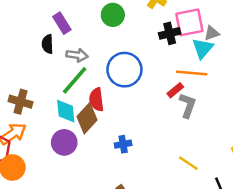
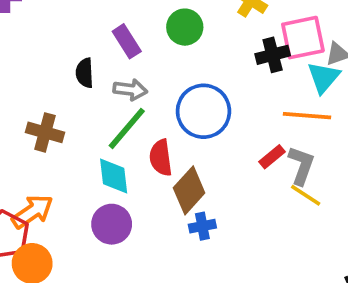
purple rectangle: (62, 23) -> (127, 41), moved
red rectangle: (175, 90) -> (272, 157), moved
brown cross: (21, 102) -> (45, 132), moved
brown diamond: (87, 118) -> (189, 190), moved
yellow line: (188, 163) -> (306, 195), moved

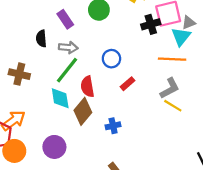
blue circle: (203, 111) -> (111, 59), size x0.6
red rectangle: (272, 157) -> (127, 84), moved
gray L-shape: (301, 165) -> (170, 88), turned 45
brown diamond: (189, 190) -> (83, 111), moved
purple circle: (112, 224) -> (54, 147), moved

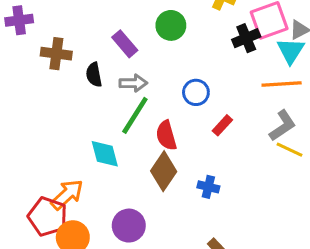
brown cross: (19, 74) -> (56, 54), moved
cyan diamond: (60, 98) -> (105, 154), moved
blue cross: (113, 126) -> (208, 187), turned 32

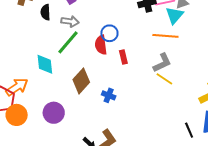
red rectangle: (222, 125) -> (123, 57), turned -64
red semicircle: (166, 135) -> (101, 45), moved

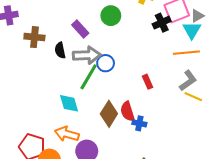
gray arrow: (70, 21) -> (87, 55), size x1.5
blue circle: (109, 33) -> (106, 63), moved
red semicircle: (101, 45) -> (127, 111), moved
orange arrow: (17, 87) -> (67, 134), moved, turned -120

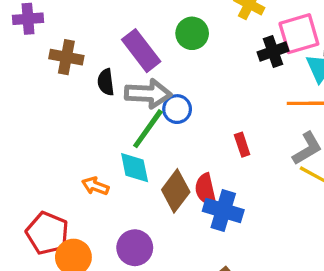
purple rectangle: (80, 29) -> (141, 51), size x1.4
cyan diamond: (69, 103) -> (135, 168), moved
blue cross: (139, 123) -> (223, 210), size x1.6
orange arrow: (67, 134) -> (95, 186), moved, size x0.7

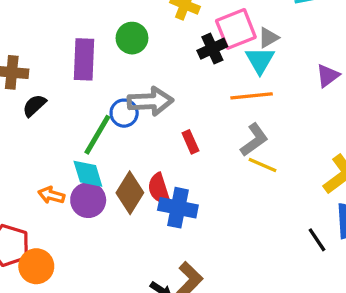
purple rectangle: (141, 51) -> (84, 59), turned 45
black semicircle: (106, 82) -> (34, 105), moved, turned 60
gray arrow: (148, 94) -> (150, 101), moved
purple circle: (135, 248) -> (88, 200), moved

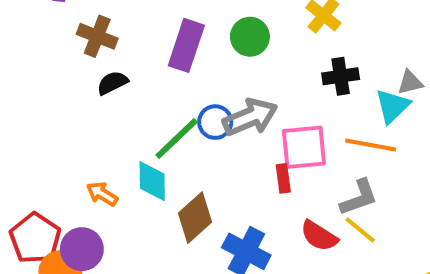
pink square: (236, 29) -> (304, 147), moved
gray arrow: (150, 101) -> (250, 117), turned -36
red semicircle: (159, 189) -> (319, 236), moved, turned -56
purple circle: (88, 200) -> (82, 249), moved

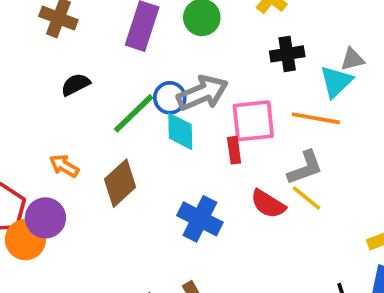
black semicircle: (112, 83) -> (76, 85), moved
cyan diamond: (152, 181) -> (180, 131), moved
brown diamond: (195, 218) -> (120, 183), moved

